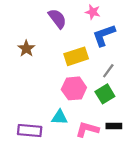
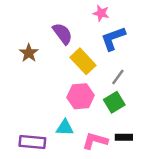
purple semicircle: (57, 19) -> (62, 34), moved
yellow rectangle: (76, 56) -> (83, 61), turned 65

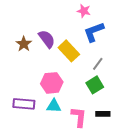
purple semicircle: (62, 34) -> (47, 39), moved
pink hexagon: (81, 96) -> (52, 83), moved
pink L-shape: (95, 141) -> (79, 117), turned 80
purple rectangle: (32, 142) -> (24, 104), moved

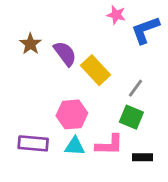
blue L-shape: (94, 32) -> (145, 30), moved
brown star: (24, 44) -> (30, 44), moved
green square: (95, 85) -> (131, 117), turned -36
pink L-shape: (79, 117) -> (109, 145), moved, turned 85

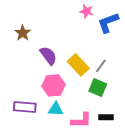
purple semicircle: (65, 54) -> (48, 56), moved
yellow rectangle: (95, 70) -> (78, 65), moved
pink L-shape: (109, 145) -> (81, 120), moved

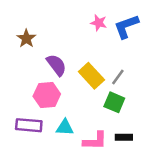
pink star: (86, 11) -> (99, 23), moved
pink hexagon: (54, 85) -> (47, 95), moved

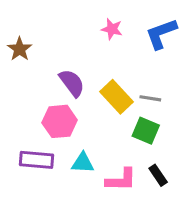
pink star: (99, 23) -> (112, 29), moved
brown star: (26, 38) -> (20, 49), moved
gray line: (118, 77) -> (150, 98), turned 63
black rectangle: (124, 137) -> (158, 175), turned 56

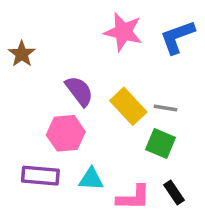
pink star: (112, 29) -> (123, 32), size x1.6

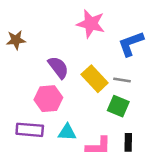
blue L-shape: (177, 37) -> (131, 44), moved
brown star: (22, 54) -> (16, 40), turned 30
black rectangle: (174, 193) -> (128, 142), turned 35

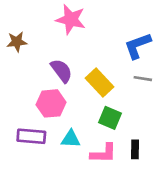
pink star: (91, 24) -> (71, 19), moved
gray line: (122, 80) -> (143, 79), moved
green square: (118, 106) -> (110, 118), moved

